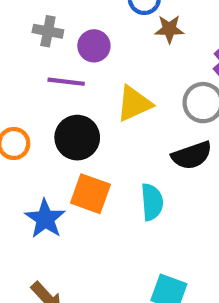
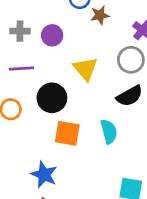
purple line: (66, 82) -> (22, 69), moved
yellow triangle: (134, 104) -> (85, 69), turned -36
blue star: (45, 219) -> (44, 175), moved

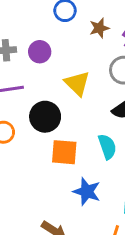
brown star: (100, 15) -> (99, 28), moved
blue star: (44, 175) -> (87, 192), moved

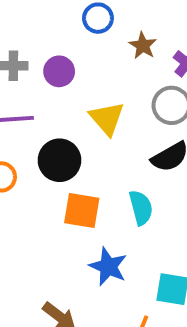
brown star: (99, 28) -> (143, 46), turned -30

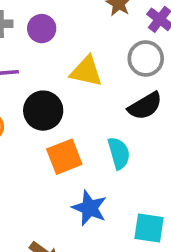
yellow triangle: (107, 118) -> (86, 71), turned -36
orange square: (82, 211) -> (64, 157), turned -30

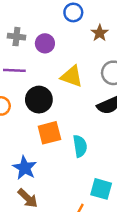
cyan semicircle: (119, 153) -> (80, 146), moved
blue star: (89, 208) -> (25, 168), moved

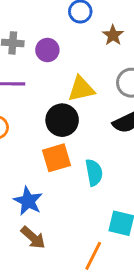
yellow triangle: (72, 76) -> (81, 89), turned -30
black circle: (39, 100) -> (62, 120), moved

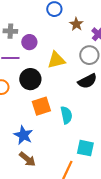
purple circle: (47, 50) -> (29, 42), moved
black circle: (62, 120) -> (30, 79), moved

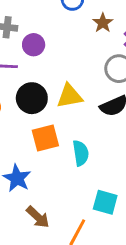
yellow triangle: (56, 60) -> (70, 96), moved
brown arrow: (27, 159) -> (38, 217), moved

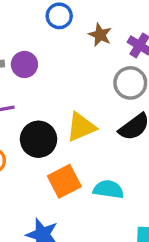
purple circle: (34, 45) -> (24, 64), moved
cyan semicircle: (81, 153) -> (108, 189), turned -60

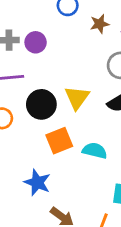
brown star: (100, 35) -> (100, 24), turned 30
yellow triangle: (81, 127) -> (77, 98), turned -36

